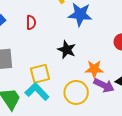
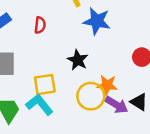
yellow circle: (76, 92) -> (91, 96), moved

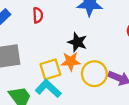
orange star: (107, 85) -> (71, 61), moved

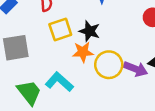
yellow square: (50, 69) -> (60, 29), moved

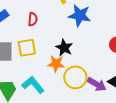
yellow square: (60, 29) -> (27, 48), moved

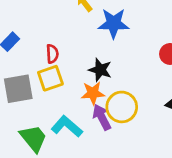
red semicircle: (33, 19) -> (52, 54), moved
purple arrow: (97, 84) -> (102, 117), moved, turned -138

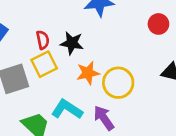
black star: (100, 70) -> (72, 43), moved
purple arrow: (102, 117) -> (104, 118), moved

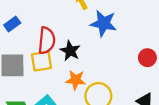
red semicircle: (43, 40) -> (47, 40), size x1.6

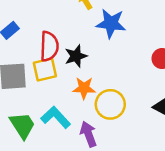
black star: (70, 51) -> (76, 56), turned 30

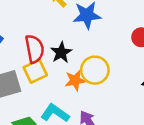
yellow circle: (110, 104) -> (95, 70), moved

